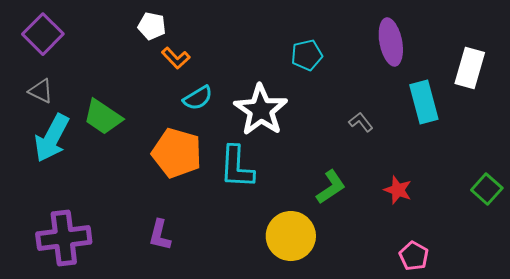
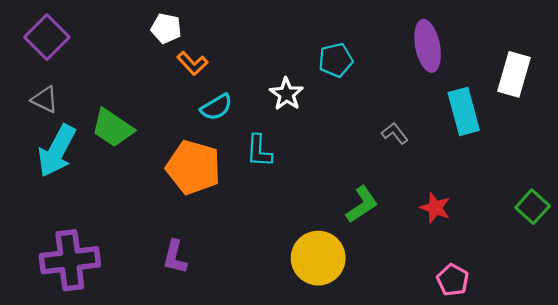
white star: (261, 110) -> (286, 94), moved, size x0.6
cyan L-shape: (237, 167) -> (259, 151), moved, size x0.7

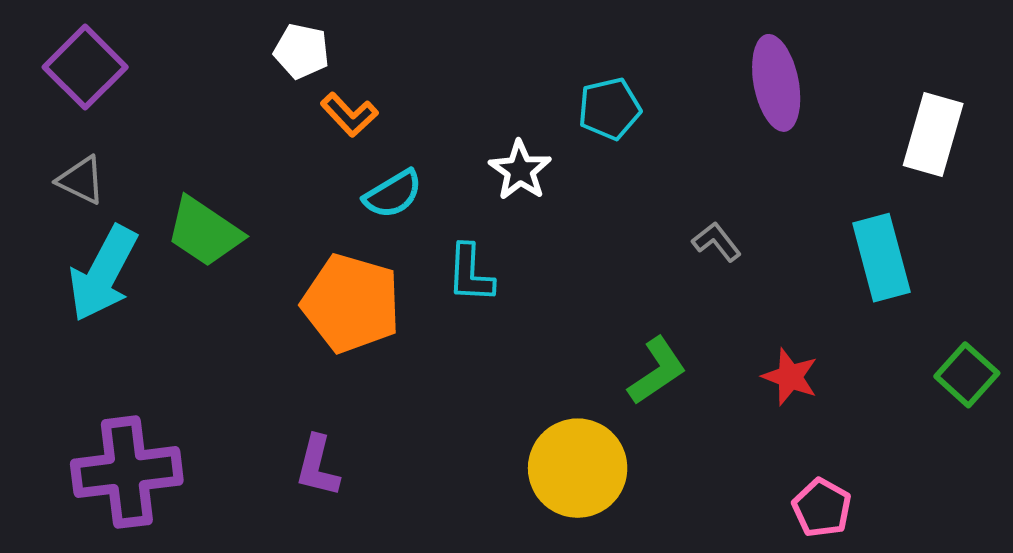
cyan rectangle: (464, 111) -> (881, 258), moved

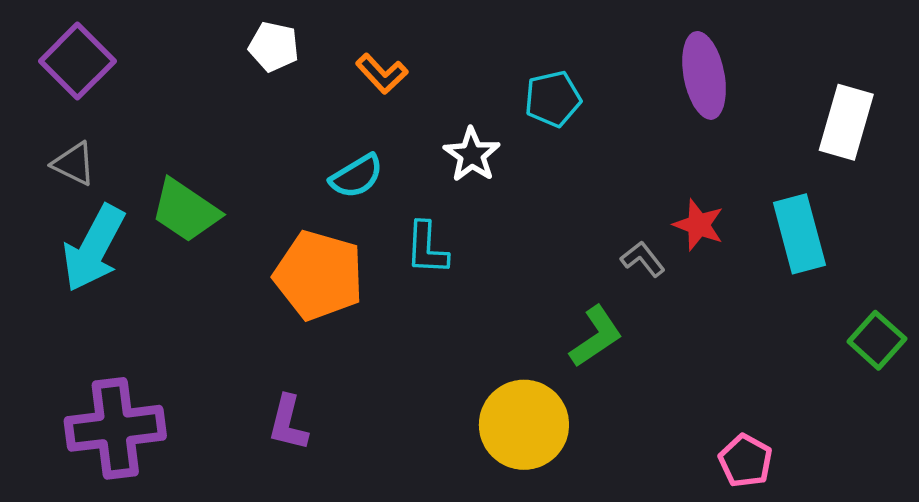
orange L-shape: (349, 115) -> (382, 74), moved
gray L-shape: (717, 242) -> (643, 259), moved
red star: (790, 377) -> (699, 225), moved

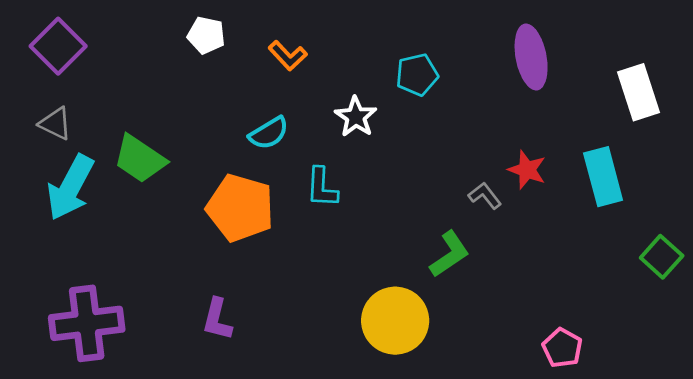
white rectangle: (846, 122) -> (638, 92), turned -34

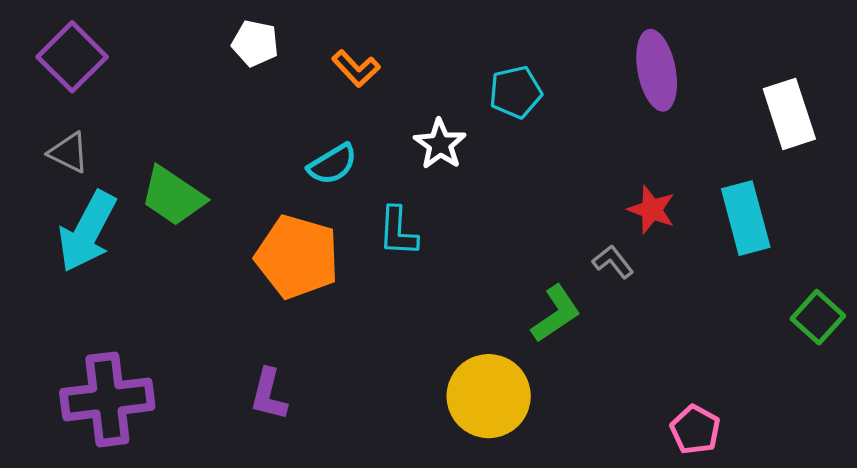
gray L-shape: (485, 196) -> (613, 262), moved

